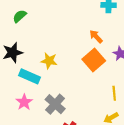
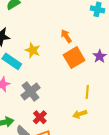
orange arrow: (96, 36) -> (66, 36), moved

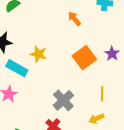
orange arrow: (66, 36) -> (74, 19), moved
gray cross: (31, 92) -> (63, 100), moved

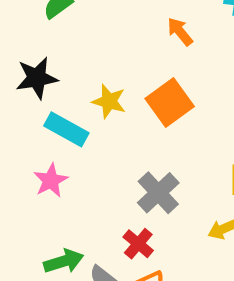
orange square: (84, 58) -> (170, 102), moved

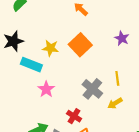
pink star: (51, 180) -> (46, 89), moved
gray cross: (158, 193) -> (92, 89), moved

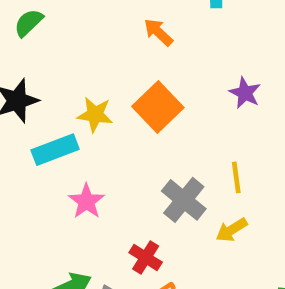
cyan rectangle: (31, 65) -> (55, 150), turned -42

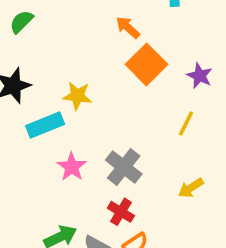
orange square: (158, 107) -> (146, 64), moved
yellow line: (236, 177) -> (186, 123), moved, turned 35
gray cross: (184, 200) -> (124, 167), moved

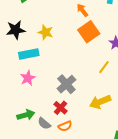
yellow star: (77, 96) -> (46, 32), moved
pink star: (72, 167) -> (28, 78), moved
yellow arrow: (191, 188) -> (100, 102), size x1.5

